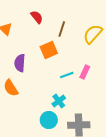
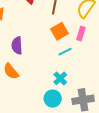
orange square: (49, 50) -> (59, 31), moved
pink rectangle: (85, 72) -> (81, 34), moved

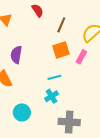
cyan line: (65, 52) -> (54, 77), moved
cyan circle: (53, 99) -> (22, 112), moved

